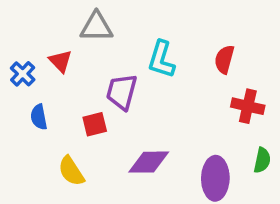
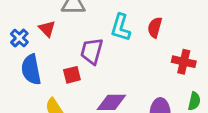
red semicircle: (224, 59) -> (155, 27), moved
blue semicircle: (39, 117) -> (31, 70), size x1.6

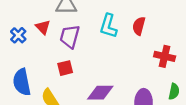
purple trapezoid: (92, 51) -> (70, 36), moved
blue semicircle: (31, 70) -> (22, 82), moved

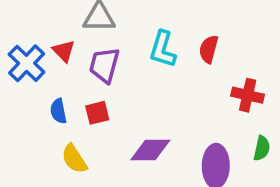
blue cross: (18, 35) -> (27, 63), size x1.5
blue semicircle: (22, 82) -> (58, 111), moved, size x0.6

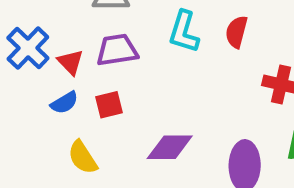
red triangle: (64, 51) -> (70, 62), moved
purple trapezoid: (104, 65) -> (117, 50), turned 66
blue semicircle: (58, 111) -> (64, 103), turned -110

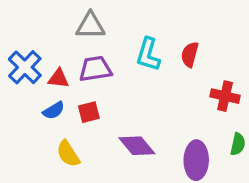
red triangle: (70, 62) -> (58, 78), turned -40
purple diamond: (170, 147) -> (137, 146), turned 51

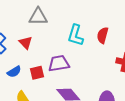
purple trapezoid: (95, 69) -> (59, 63), moved
red triangle: (58, 78) -> (26, 43), moved, turned 40

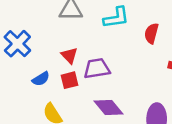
cyan L-shape: (76, 35) -> (116, 18), moved, turned -115
red triangle: (26, 43) -> (69, 55), moved

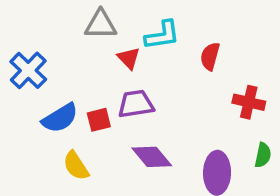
red triangle: (69, 55) -> (129, 58), moved
blue semicircle: (41, 79) -> (60, 118), size x1.5

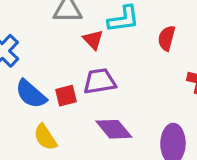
blue semicircle: (60, 118) -> (31, 94), turned 72

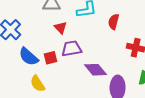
red triangle: (93, 40) -> (61, 28), moved
purple diamond: (114, 129) -> (96, 70), moved

